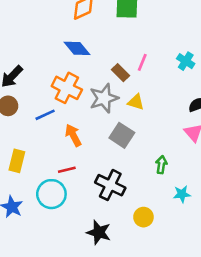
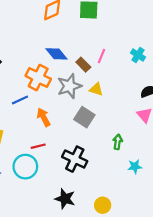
blue diamond: (77, 48) -> (56, 54), moved
yellow circle: (143, 217) -> (103, 205), moved

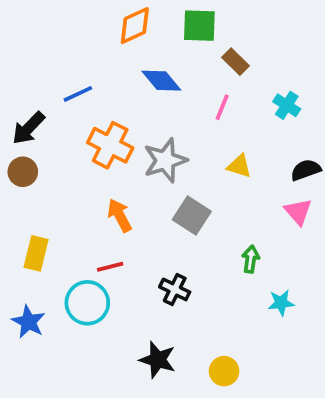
blue diamond: (56, 54) -> (161, 81), moved
brown rectangle: (83, 65) -> (235, 62), moved
yellow triangle: (96, 89) -> (239, 166), moved
blue line: (20, 100) -> (78, 94), moved
black cross: (75, 159) -> (175, 289), size x0.7

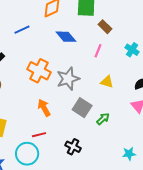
blue line: (78, 94) -> (22, 30), moved
green arrow: (251, 259) -> (103, 119), moved, turned 40

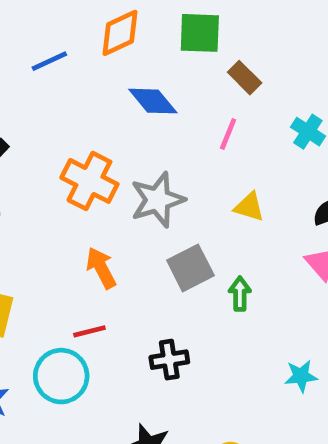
blue line: (22, 30) -> (49, 61), moved
gray square: (82, 108) -> (190, 268), turned 30
green arrow: (103, 119) -> (240, 294), turned -48
black cross: (73, 147) -> (169, 360), turned -35

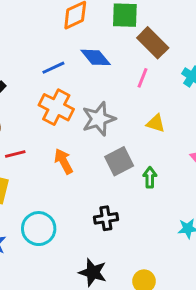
blue line: (49, 61) -> (53, 68), moved
brown rectangle: (245, 78) -> (153, 43), size x1.5
red line: (89, 331) -> (15, 154), moved

